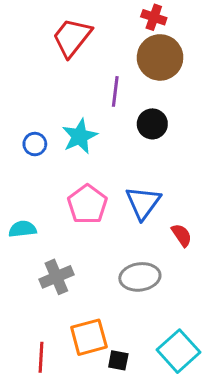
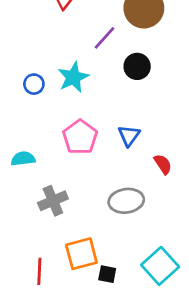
purple line: (115, 91) -> (105, 38), turned 35
blue triangle: (143, 203) -> (129, 136), size x0.7

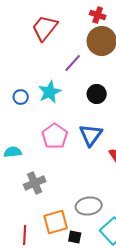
black circle: (137, 66) -> (97, 94), moved
blue triangle: (129, 136) -> (91, 135), size x1.4
gray ellipse: (126, 201) -> (89, 206), moved

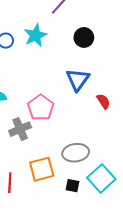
pink pentagon: (55, 136) -> (41, 107), moved
black square: (75, 237) -> (73, 186), moved

